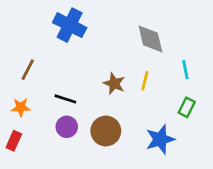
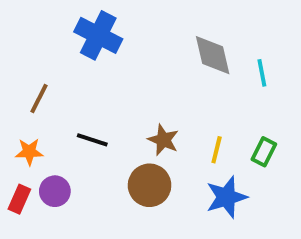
cyan line: (185, 70) -> (262, 73), moved
yellow line: (145, 81) -> (217, 150), moved
brown star: (114, 84) -> (163, 140), moved
purple circle: (67, 127) -> (55, 191), moved

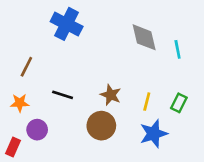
red rectangle: (19, 199) -> (13, 147), moved

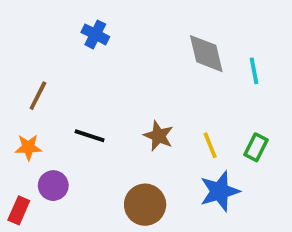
blue cross: (67, 24) -> (95, 34), size x0.6
yellow line: (147, 102) -> (210, 145), turned -36
brown circle: (101, 126) -> (145, 205), moved

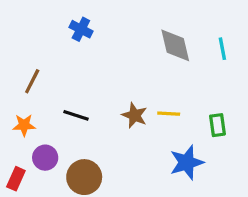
cyan line: (254, 71) -> (222, 49), moved
yellow line: (210, 145) -> (169, 114), moved, turned -65
green rectangle: (256, 147) -> (217, 125), turned -35
brown circle: (145, 205) -> (84, 177), moved

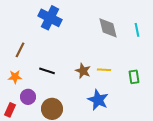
blue cross: (81, 29) -> (50, 18), size x1.6
blue star: (187, 162) -> (98, 100), moved, turned -30

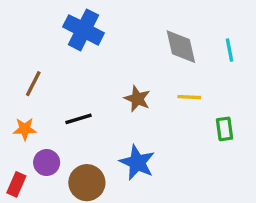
yellow line: (104, 70) -> (189, 97), moved
black line: (47, 71) -> (78, 119), turned -35
brown star: (83, 71) -> (137, 99), moved
blue star: (98, 100) -> (137, 163), moved

